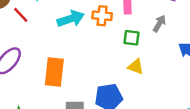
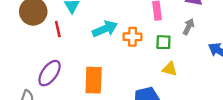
red line: (21, 15) -> (58, 29), turned 35
orange cross: (102, 16) -> (132, 37), moved

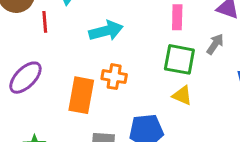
orange cross: (132, 37) -> (114, 77), moved
green square: (163, 42) -> (179, 59), size x1.5

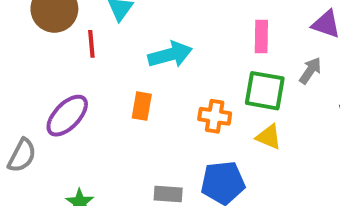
orange cross: (114, 77) -> (215, 116), moved
orange rectangle: (81, 95) -> (142, 106), moved, size x0.6

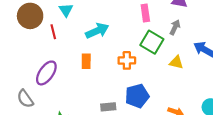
green square: (265, 91) -> (152, 42), turned 30
yellow triangle: (269, 137) -> (176, 62), moved
gray semicircle: (22, 156) -> (25, 99), turned 126

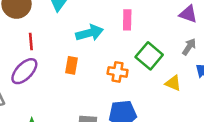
pink rectangle: (145, 13) -> (127, 20), moved
gray arrow: (175, 27) -> (189, 47), moved
red line: (53, 32) -> (31, 42), moved

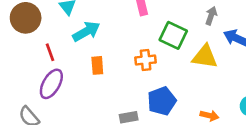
cyan arrow: (90, 33) -> (86, 31), moved
yellow triangle: (173, 83) -> (205, 57), size x1.5

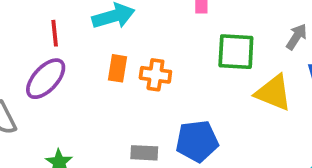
green square: (173, 35) -> (236, 52), turned -36
orange cross: (146, 60) -> (155, 75), moved

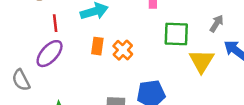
orange cross: (155, 75) -> (123, 50), turned 36
yellow triangle: (273, 93) -> (202, 61), turned 40

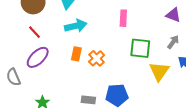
red line: (55, 23) -> (35, 32), moved, turned -40

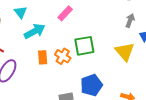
pink rectangle: (123, 18) -> (65, 13), moved, turned 56
green square: (140, 48) -> (84, 46), moved

